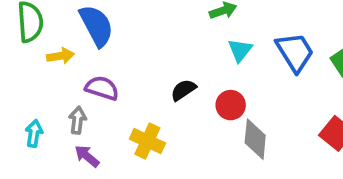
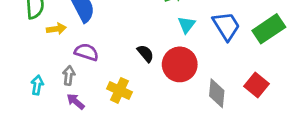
black semicircle: (183, 90) -> (145, 53), turned 84
red circle: (231, 105) -> (180, 64), size x1.6
gray diamond: (255, 139) -> (217, 93), moved

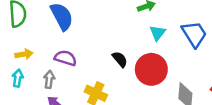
yellow arrow: (56, 29) -> (24, 54), moved
cyan arrow: (37, 85) -> (18, 78), moved

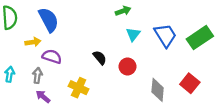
yellow arrow: (24, 54) -> (33, 42), moved
red circle: (151, 69) -> (128, 67), size x0.6

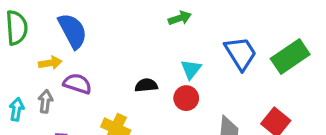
cyan triangle: (133, 34) -> (191, 69), moved
black semicircle: (100, 58) -> (146, 85), turned -56
gray arrow: (37, 75) -> (45, 101), moved

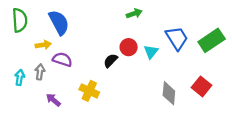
cyan triangle: (191, 69) -> (151, 52), moved
black semicircle: (146, 85) -> (111, 61), turned -40
red circle: (186, 98) -> (129, 47), moved

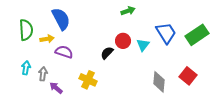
green semicircle: (20, 20) -> (26, 30), moved
gray arrow: (40, 72) -> (43, 74), moved

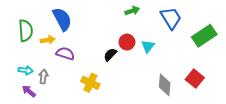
blue trapezoid: (166, 33) -> (171, 18), moved
cyan arrow: (26, 68) -> (26, 70), turned 88
purple arrow: (56, 88) -> (29, 91), moved

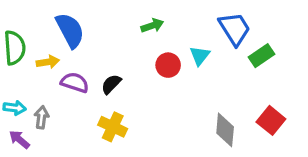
green arrow: (132, 11) -> (152, 26), moved
green rectangle: (204, 36) -> (261, 56), moved, size x0.7
cyan triangle: (148, 46) -> (200, 56), moved
black semicircle: (110, 55) -> (111, 84), moved

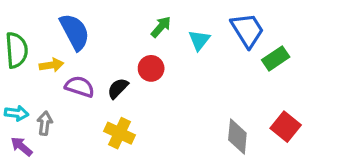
green arrow: (152, 26) -> (161, 27), turned -30
cyan triangle: (200, 56) -> (199, 40), moved
red circle: (168, 65) -> (151, 68), moved

